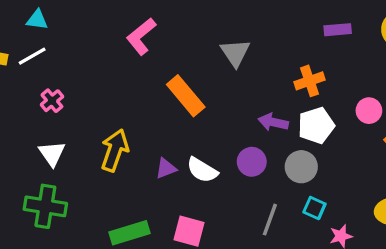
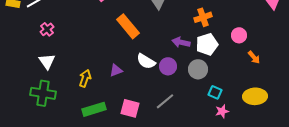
yellow arrow: (115, 150) -> (85, 78), moved, size x0.7
white semicircle: (202, 170) -> (146, 61), moved
cyan square: (314, 208) -> (215, 92), moved
gray line: (270, 220) -> (165, 101), moved, turned 30

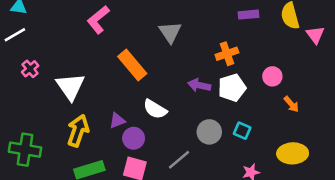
white triangle: (47, 61) -> (70, 86), moved, size x1.4
purple circle: (168, 66) -> (134, 138), moved
gray circle: (198, 69) -> (209, 132), moved
yellow arrow: (85, 78) -> (78, 131), size x1.4
cyan square: (215, 92) -> (242, 131), moved

